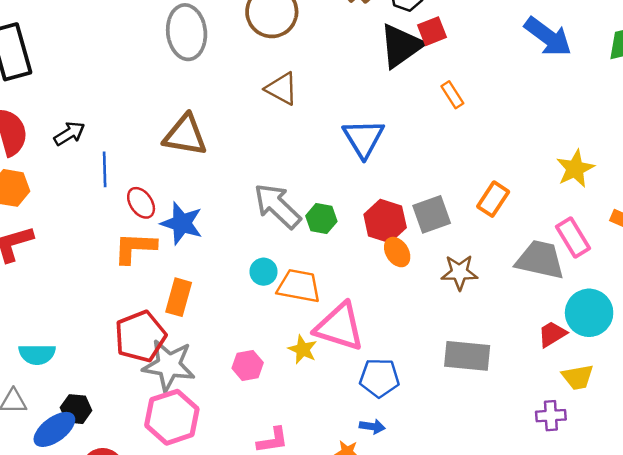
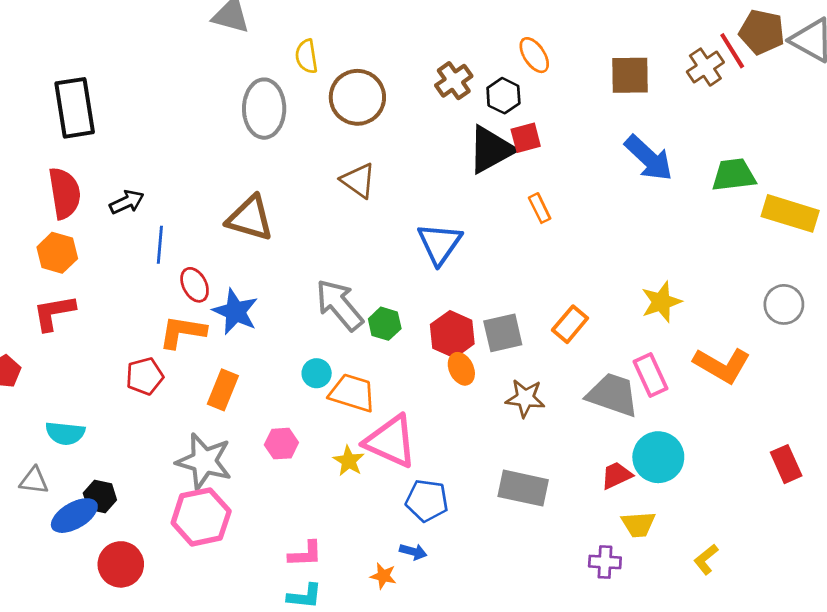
red pentagon: (140, 336) -> (145, 376), moved, size x0.7
pink hexagon: (248, 365) -> (281, 444), moved

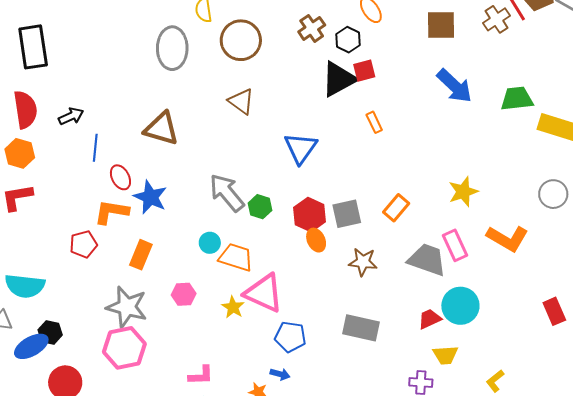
cyan semicircle: (65, 433) -> (25, 286), size x1.4

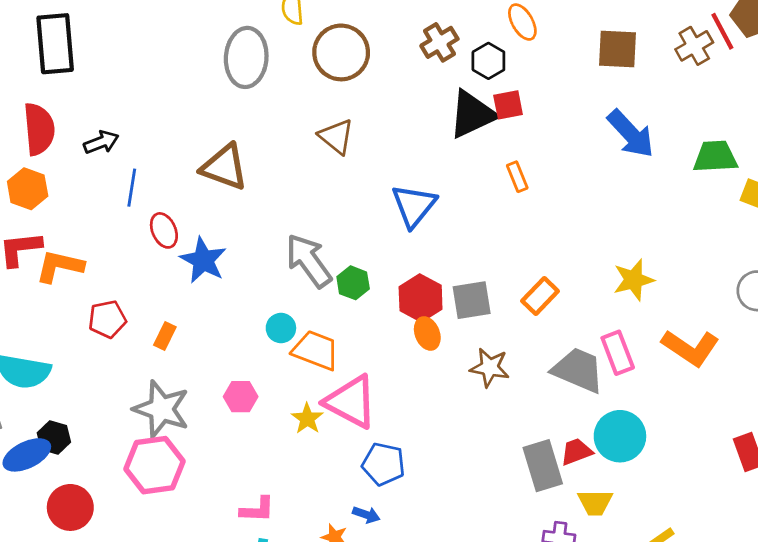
orange L-shape: (111, 212) -> (60, 266), moved
orange rectangle: (141, 255) -> (165, 336), moved, size x0.7
gray rectangle: (361, 328) -> (543, 466), moved, turned 57

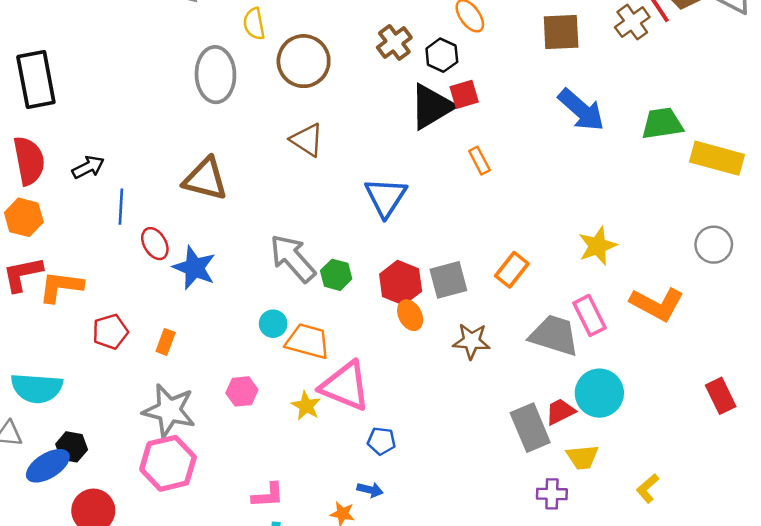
blue pentagon: (384, 464) -> (381, 441), size x0.7

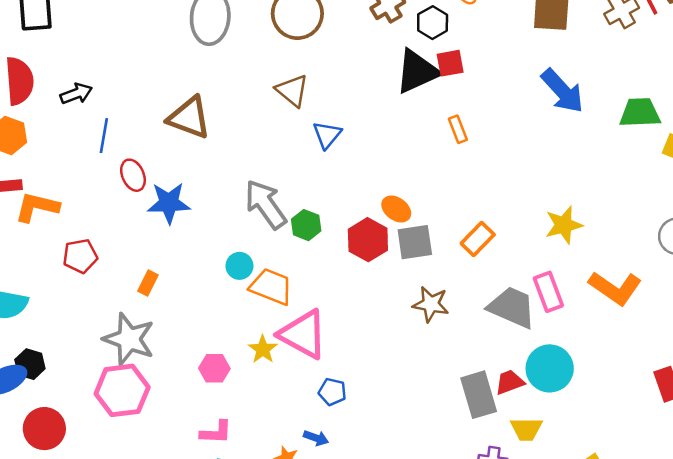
blue triangle: (386, 197) -> (327, 135), moved, size x0.7
blue star: (194, 268) -> (169, 203), turned -30
orange ellipse: (410, 315) -> (396, 209), moved, turned -32
orange rectangle: (166, 342) -> (148, 283), moved
pink hexagon: (242, 391) -> (214, 368), moved

